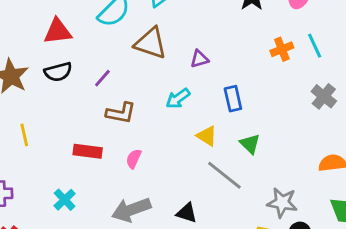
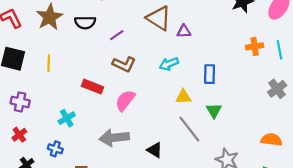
purple triangle: (199, 59) -> (184, 31), moved
yellow triangle: (207, 136) -> (183, 97), turned -49
pink semicircle: (134, 159) -> (125, 100), size x1.5

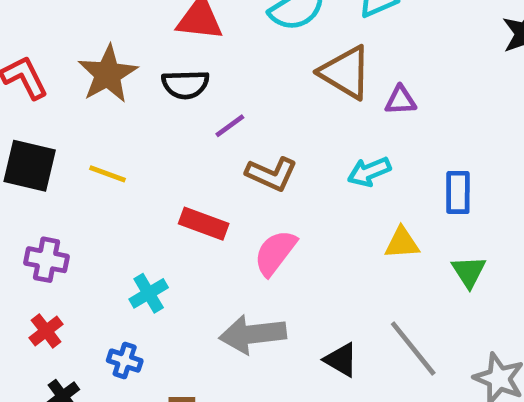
purple line: (117, 35) -> (230, 126), moved
yellow line: (49, 63) -> (107, 174), turned -70
gray line: (189, 129) -> (413, 348), moved

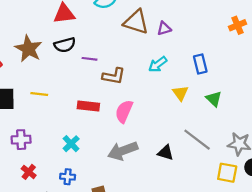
purple line: (230, 126) -> (90, 59), turned 56
yellow triangle: (402, 243) -> (180, 93), turned -49

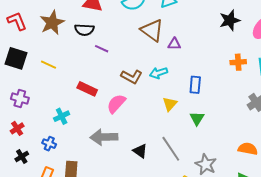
brown L-shape: (114, 76) -> (132, 77), moved

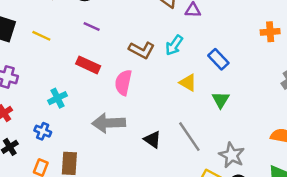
purple line: (102, 49) -> (92, 26), moved
cyan arrow: (159, 73) -> (174, 45), turned -36
blue rectangle: (195, 85) -> (218, 59), turned -48
pink semicircle: (116, 104) -> (123, 83), turned -30
yellow triangle: (170, 104) -> (188, 83), turned -42

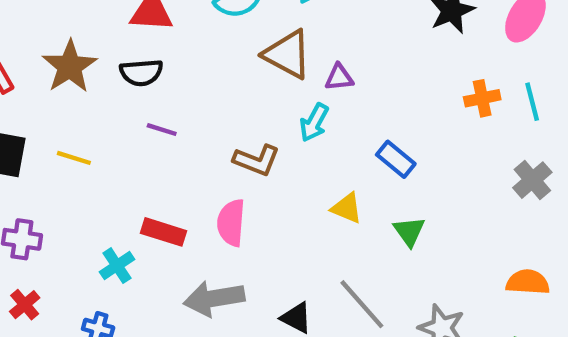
cyan arrow: (174, 45) -> (314, 122), moved
red rectangle: (88, 65) -> (163, 232), moved

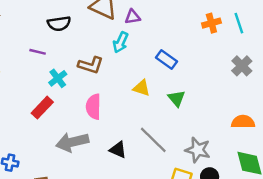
black semicircle: (141, 73) -> (59, 24), moved
pink semicircle: (231, 223) -> (93, 107), moved
red rectangle: (163, 232) -> (42, 108), turned -60
cyan cross: (117, 266) -> (58, 78), moved

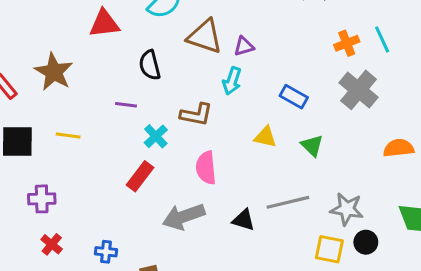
black semicircle: (59, 24) -> (150, 65), turned 90
gray cross: (242, 66) -> (358, 90), moved, size x1.4
orange semicircle: (243, 122) -> (399, 148), moved
gray line: (153, 140) -> (288, 202), turned -52

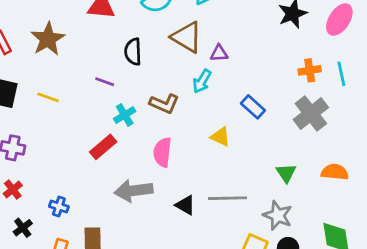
green triangle: (312, 145) -> (286, 173), moved

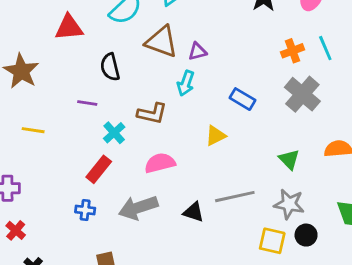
yellow triangle: (220, 137) -> (215, 136), turned -40
pink semicircle: (162, 152) -> (160, 163), turned 80
blue cross: (59, 206) -> (85, 210), moved

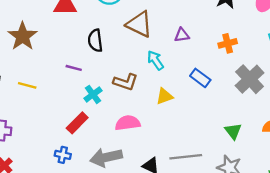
purple triangle: (197, 51) -> (182, 35), moved
orange cross: (293, 51) -> (228, 43), moved
cyan arrow: (186, 83) -> (155, 60), turned 120
yellow triangle: (215, 136) -> (164, 96), moved

